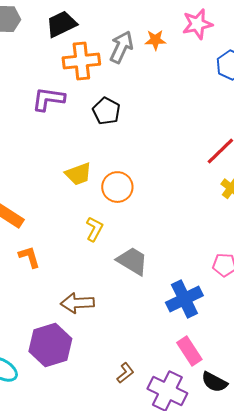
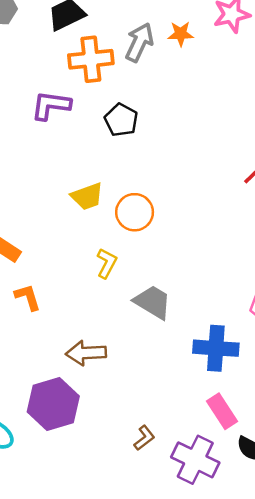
blue cross: (184, 299) -> (216, 348), turned 30

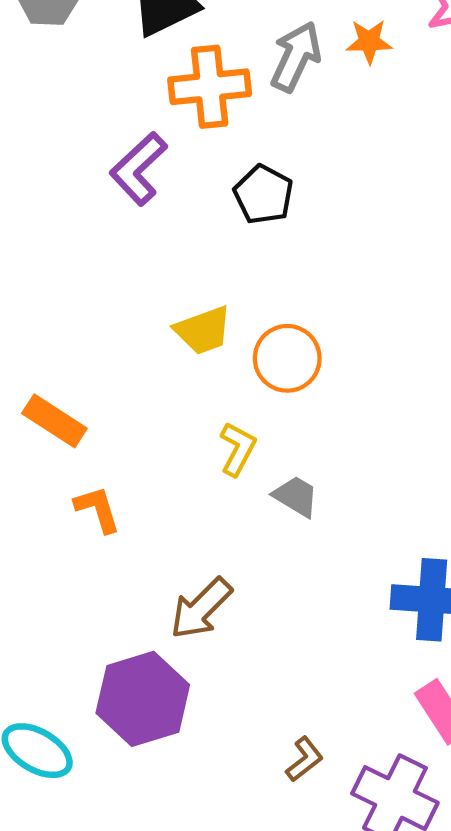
purple L-shape: (51, 105) -> (138, 169), turned -51
gray trapezoid: (153, 302) -> (296, 496), moved, size x0.7
brown arrow: (86, 353) -> (201, 608), turned -42

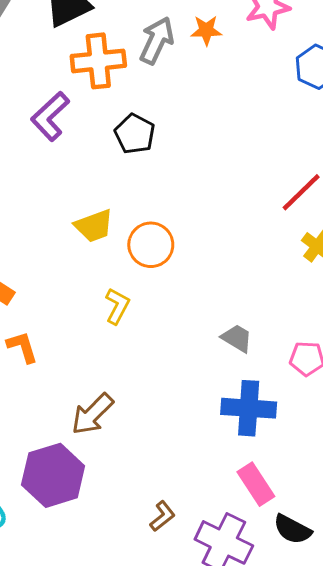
gray trapezoid: (296, 496) -> (237, 338), moved

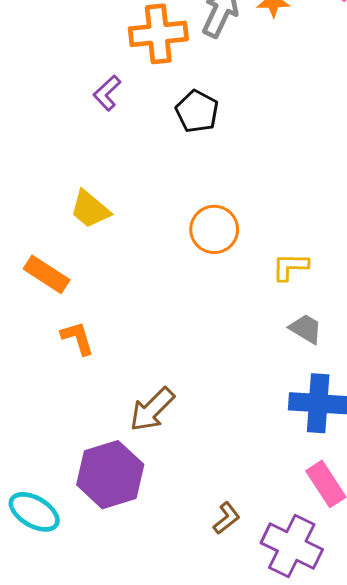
purple L-shape: (50, 116) -> (107, 93), size x0.7
yellow trapezoid: (94, 226) -> (90, 209), moved, turned 60
yellow L-shape: (117, 306) -> (290, 267), moved, turned -117

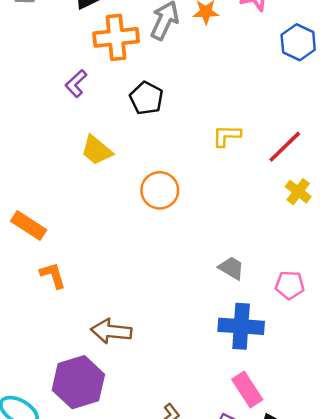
yellow trapezoid: (90, 209) -> (97, 150), moved
yellow L-shape: (290, 267) -> (227, 136), moved
brown arrow: (152, 409) -> (111, 331), turned 51

